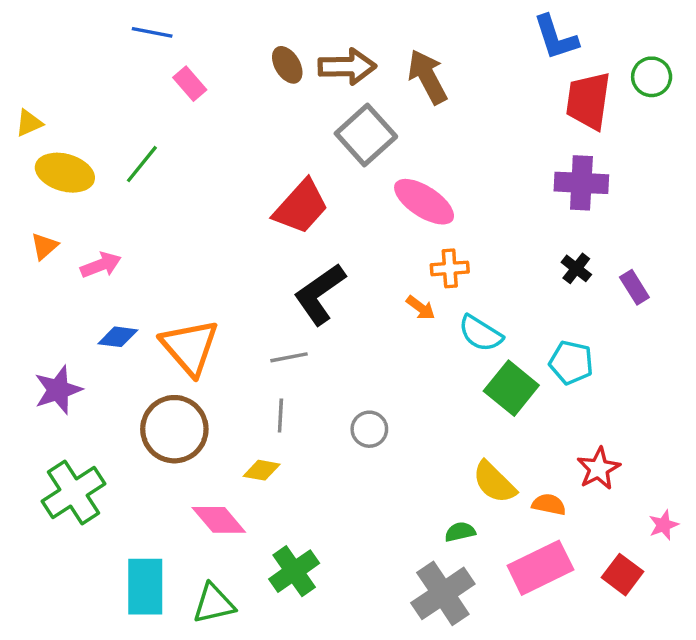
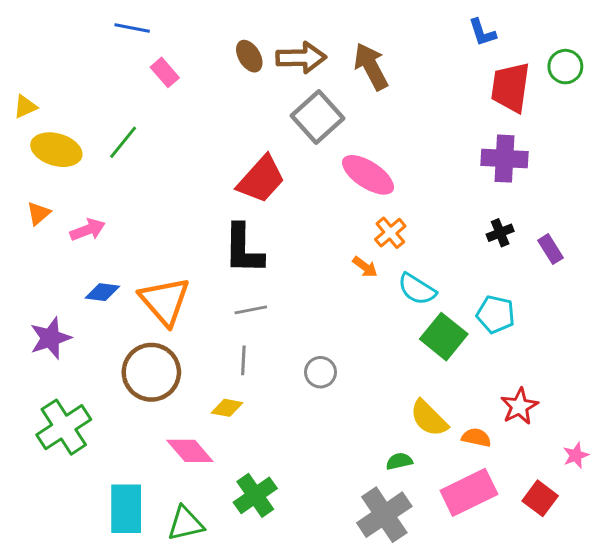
blue L-shape: (556, 37) -> (482, 32), size x0.7
orange cross: (450, 268) -> (390, 233), turned -36
black cross: (576, 268) -> (500, 233), turned 30
black L-shape: (320, 294) -> (243, 249), moved, turned -54

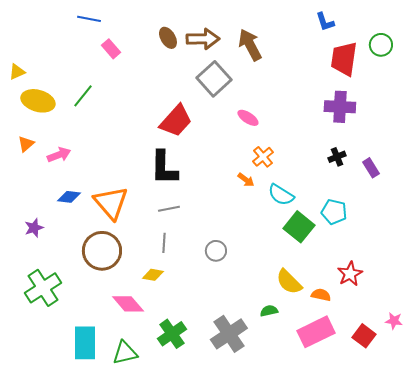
pink ellipse: (368, 175) -> (248, 118), size x0.6
purple star: (50, 338) -> (34, 228), size x0.7
pink star: (576, 455) -> (394, 321), moved, turned 30
gray cross: (384, 515) -> (229, 334), moved

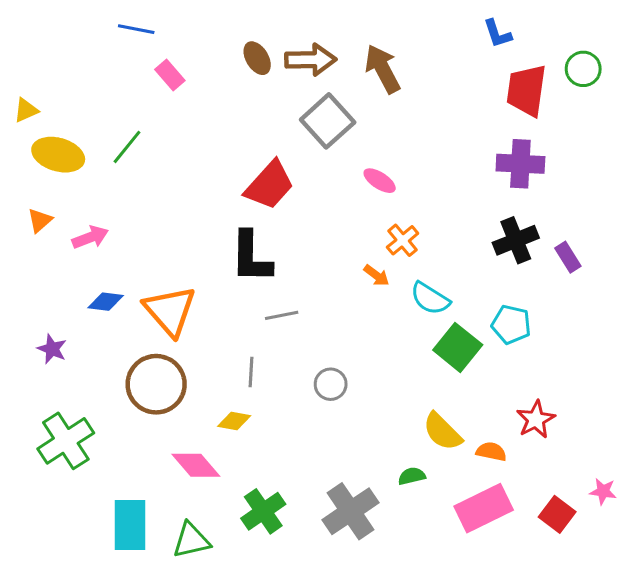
black cross: (337, 157) -> (516, 240), size x1.6
gray line: (169, 209) -> (282, 315), moved
purple star: (34, 228) -> (52, 349), turned -30

